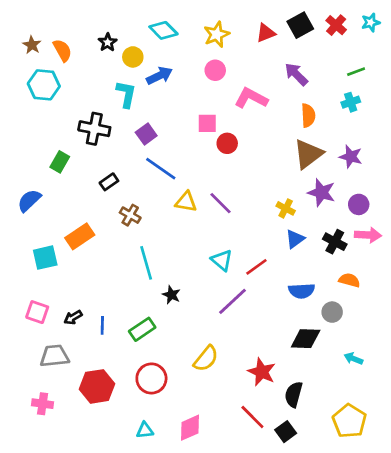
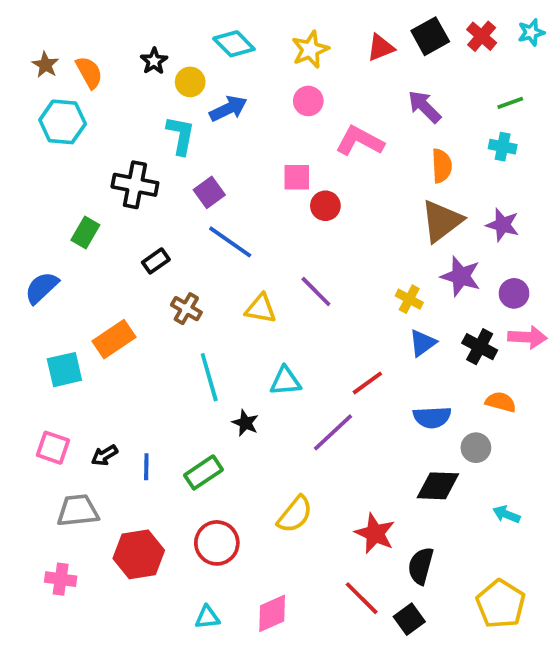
cyan cross: (351, 102) -> (503, 147), turned 30
yellow triangle: (186, 202) -> (261, 309), moved
cyan triangle: (222, 260) -> (285, 381), moved, turned -45

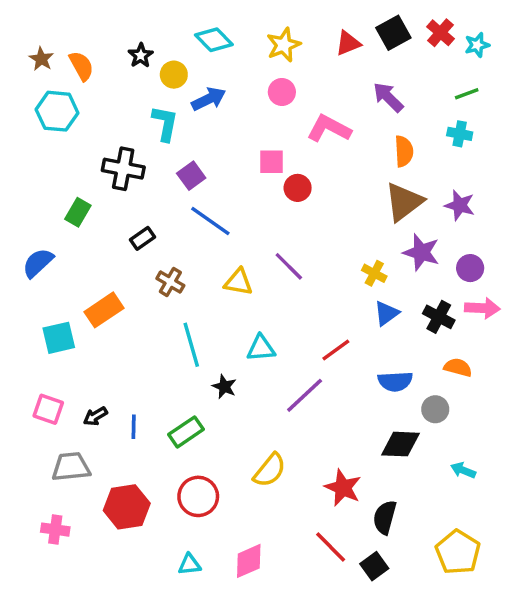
cyan star: (531, 32) -> (477, 45), moved

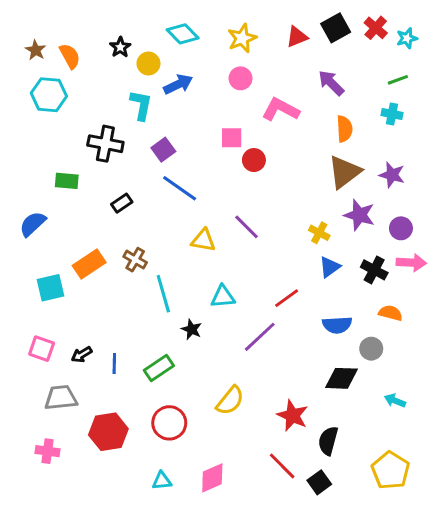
green rectangle: (78, 212) -> (67, 181), turned 65
brown cross: (170, 282) -> (135, 260), moved

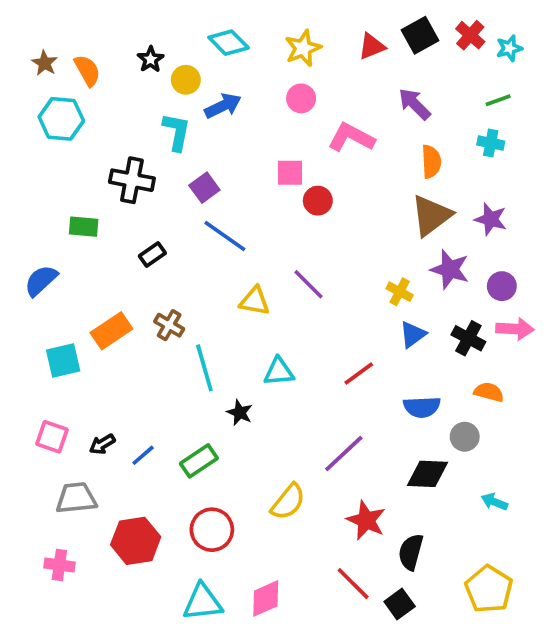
purple line: (260, 337) -> (344, 453), moved
blue line: (114, 363) -> (143, 455), turned 48
cyan triangle: (162, 481) -> (203, 602), size x1.6

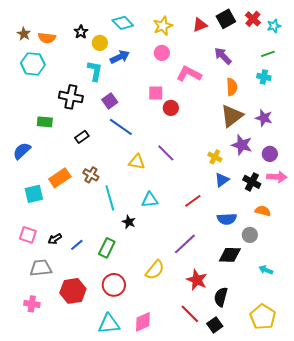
orange semicircle: (87, 71) -> (47, 38), turned 126
green rectangle: (199, 461) -> (107, 248), turned -30

